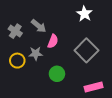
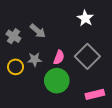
pink semicircle: (53, 41) -> (59, 57), moved
green circle: (57, 74) -> (57, 81), size x1.5

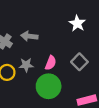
gray arrow: (38, 31) -> (29, 36), turned 147
gray square: (87, 56) -> (79, 62), size x0.7

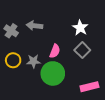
white star: (77, 23) -> (80, 28), moved
gray star: (26, 65) -> (33, 61), moved

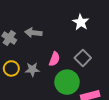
white star: (80, 28) -> (81, 22), moved
green circle: (53, 73) -> (67, 82), moved

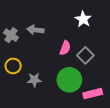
pink semicircle: (54, 59) -> (65, 48), moved
gray star: (32, 69) -> (34, 80), moved

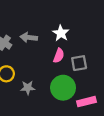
white star: (83, 19) -> (61, 33), moved
gray square: (85, 55) -> (79, 63), turned 35

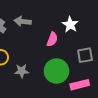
white star: (61, 33) -> (70, 25), moved
gray square: (79, 63) -> (85, 55), moved

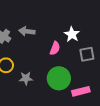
gray square: (85, 55) -> (87, 54), moved

